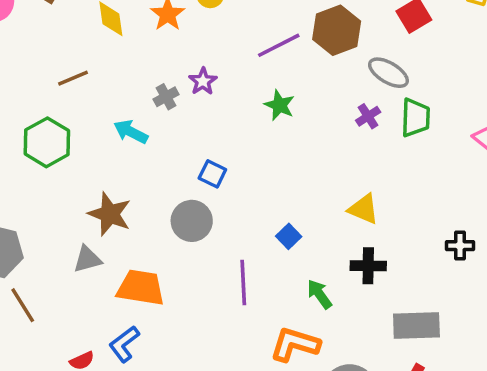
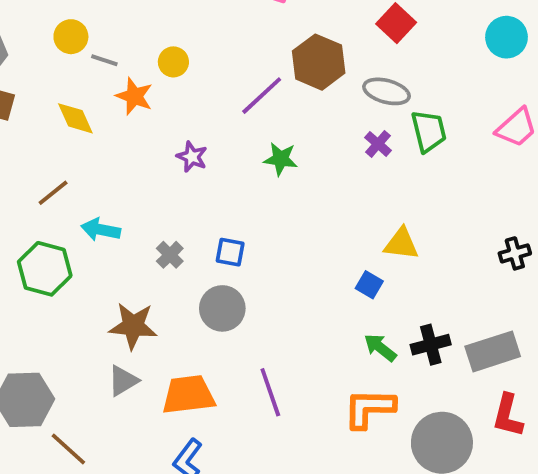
gray cross: (166, 97) -> (170, 255), moved
cyan arrow: (131, 132) -> (101, 230), moved
blue square: (289, 236) -> (369, 285), moved
black cross: (368, 266) -> (431, 345), moved
purple line: (243, 283) -> (270, 392), moved

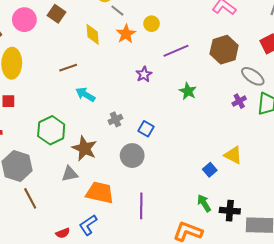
purple line: (262, 96) -> (176, 51), moved
green hexagon: (45, 269) -> (51, 130), moved

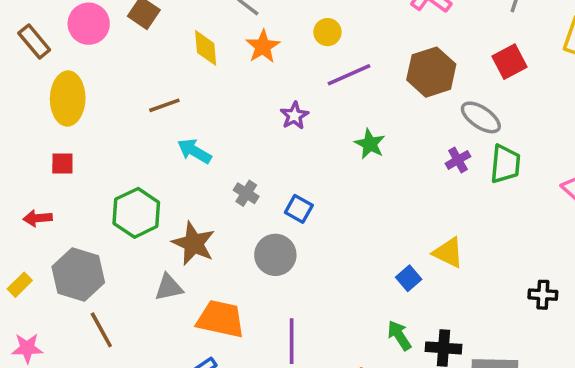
yellow circle: (152, 24) -> (327, 32), moved
gray cross: (115, 119) -> (246, 193), turned -32

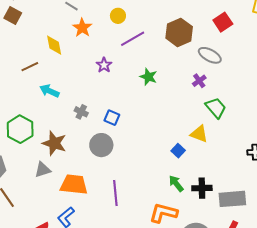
yellow diamond: (206, 48) -> (54, 45), moved
green trapezoid: (505, 164) -> (216, 108), moved, turned -40

